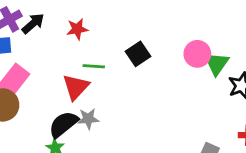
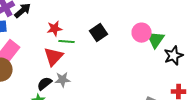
red star: (77, 29) -> (54, 29), moved
black semicircle: (63, 124) -> (44, 84), size x0.7

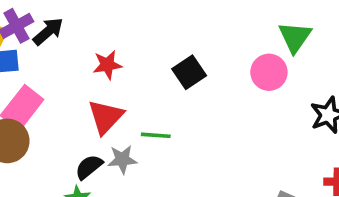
green triangle: (156, 40) -> (295, 37), moved
green line: (66, 42) -> (156, 135), moved

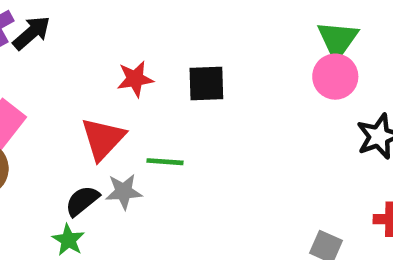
red star: (107, 65) -> (135, 79), moved
black square: (189, 72) -> (206, 83), turned 32
pink circle: (269, 72) -> (335, 77), moved

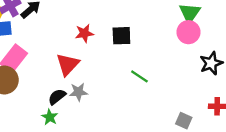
green line: (165, 162) -> (139, 76), moved, turned 30

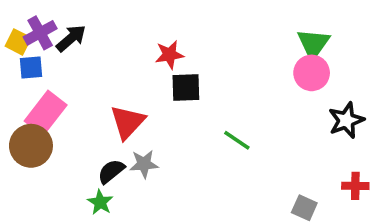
red star: (84, 33) -> (169, 55), moved
black square: (121, 36) -> (186, 87), moved

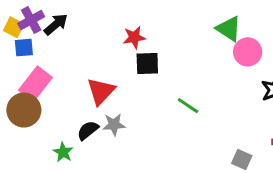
green triangle: (313, 44) -> (229, 29), moved, turned -32
green star: (100, 202) -> (63, 152), moved

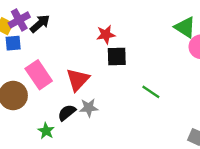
pink rectangle: (35, 84) -> (39, 75), moved, turned -72

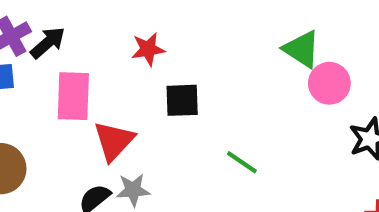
red star: (106, 35) -> (148, 49), moved
pink rectangle: (39, 75) -> (73, 96), moved, turned 36

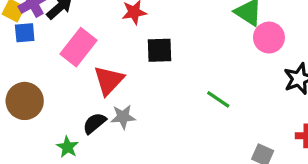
pink rectangle: (73, 96) -> (79, 47), turned 36
green line: (242, 162) -> (218, 99), moved

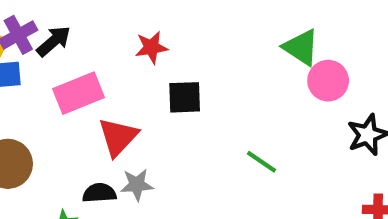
pink rectangle: (79, 47) -> (79, 93), turned 30
black semicircle: (94, 123) -> (99, 193), turned 35

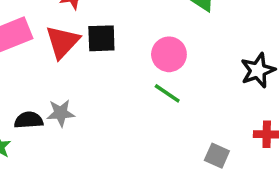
pink circle: (328, 81) -> (169, 54), moved
red triangle: (118, 137) -> (62, 42), moved

